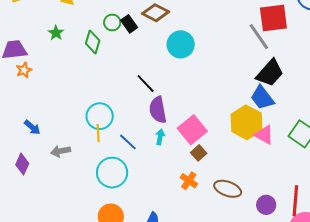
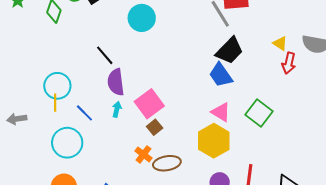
yellow hexagon: (246, 122) -> (214, 141), moved
brown ellipse: (228, 189) -> (167, 163), moved, turned -32

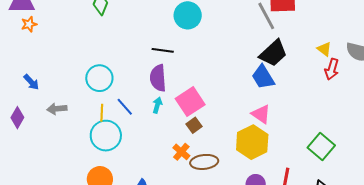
black line: (105, 55) -> (163, 50), moved, turned -45
yellow line: (55, 103) -> (102, 113), moved
green square: (259, 113) -> (321, 146), moved

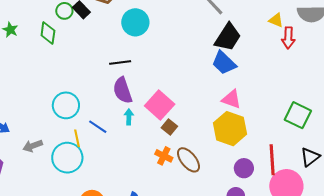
cyan circle: (106, 136) -> (67, 158), moved
brown ellipse: (204, 162) -> (188, 160), turned 72

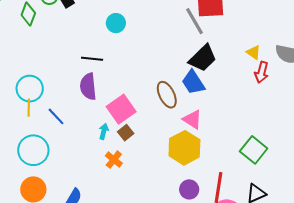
cyan circle: (135, 22) -> (116, 23), size x0.7
cyan arrow: (129, 117) -> (104, 131), moved
yellow line: (77, 138) -> (29, 108), moved
cyan circle: (67, 158) -> (33, 150), moved
brown ellipse: (188, 160) -> (167, 95), moved

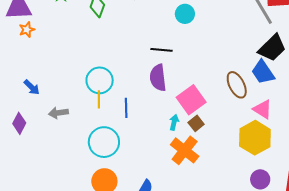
blue line: (56, 116) -> (126, 108), turned 42
orange cross: (114, 160) -> (185, 150), size x1.6

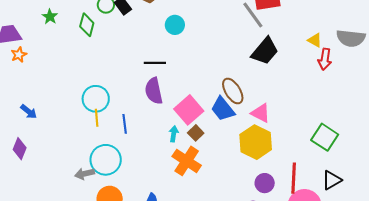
blue trapezoid: (263, 72) -> (223, 109), moved
gray arrow: (58, 113) -> (85, 174), moved

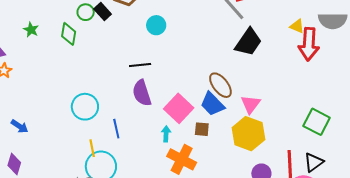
red arrow: (325, 59) -> (309, 44), size x1.5
pink triangle: (261, 113) -> (251, 104), turned 45
yellow line: (97, 118) -> (92, 148), moved
brown square: (196, 133) -> (202, 129), moved, turned -35
black triangle: (332, 180) -> (314, 162), moved

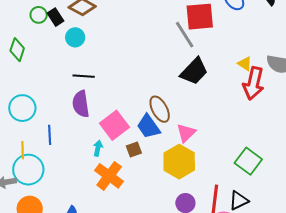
cyan circle: (156, 25) -> (75, 37), moved
green diamond: (69, 34) -> (17, 50), moved
brown square: (202, 129) -> (134, 150), turned -35

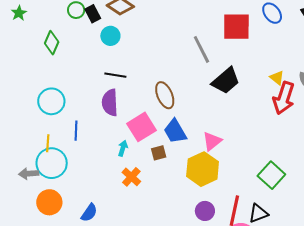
gray line: (185, 35) -> (201, 49), moved
brown ellipse: (160, 109) -> (165, 95), moved
orange cross: (109, 176) -> (131, 177), size x0.7

